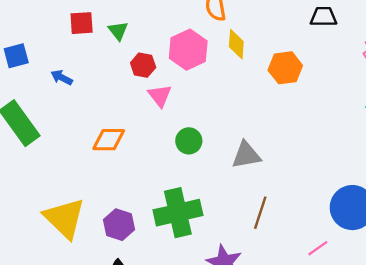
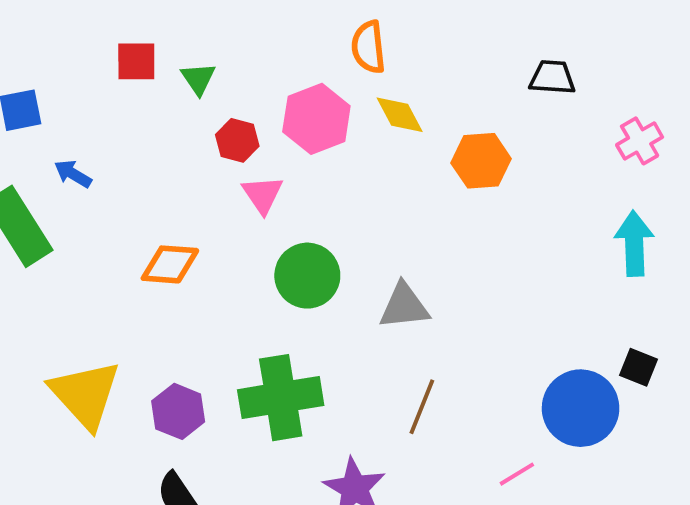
yellow diamond: (236, 44) -> (400, 115), turned -36
blue arrow: (62, 77) -> (73, 174), moved
green circle: (189, 141) -> (307, 276), size x1.4

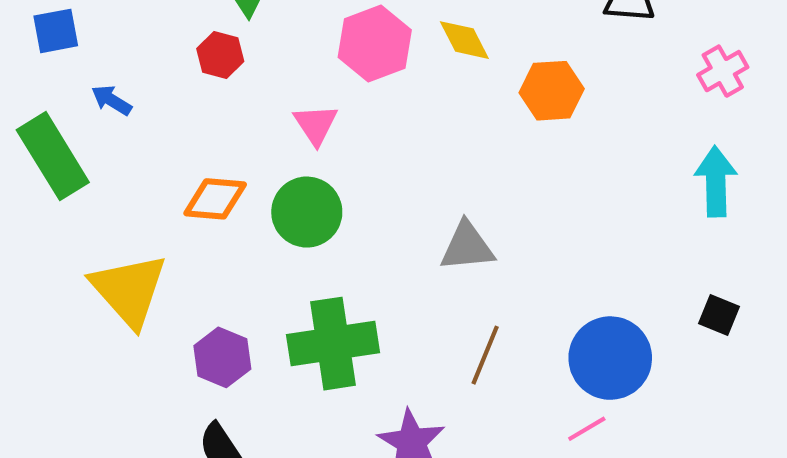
red hexagon: (237, 140) -> (220, 55), moved
green circle: (307, 276) -> (307, 212), moved
yellow triangle: (85, 394) -> (129, 290), moved
blue circle: (581, 408) -> (610, 358), moved

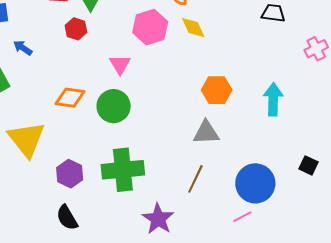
orange hexagon: (552, 91) -> (217, 90), moved
cyan arrow: (716, 182) -> (273, 99), moved
gray triangle: (467, 247) -> (206, 132), moved

